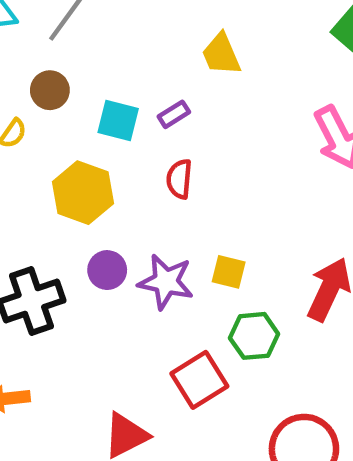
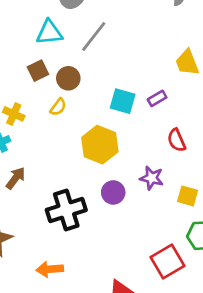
brown circle: (50, 90) -> (68, 78), moved
red semicircle: (179, 179) -> (177, 140), moved, turned -30
purple star: (166, 282) -> (152, 178), moved, size x0.7

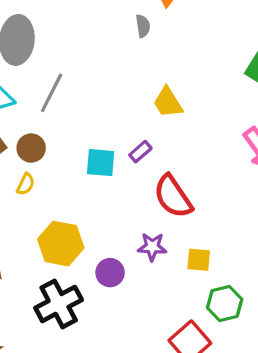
red semicircle: (177, 140) -> (173, 196), size x1.6
yellow hexagon: (100, 145) -> (61, 244), moved

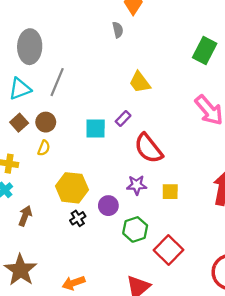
green hexagon: (225, 303) -> (135, 229), moved
black cross: (59, 304) -> (78, 218), moved, size x0.5

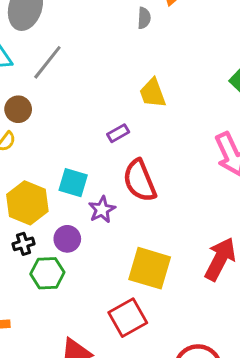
cyan square: (96, 128) -> (73, 183), moved
purple star: (137, 185) -> (102, 210), moved, turned 30
yellow square: (170, 192) -> (150, 268), moved, size x1.8
green hexagon: (135, 229) -> (47, 273), moved

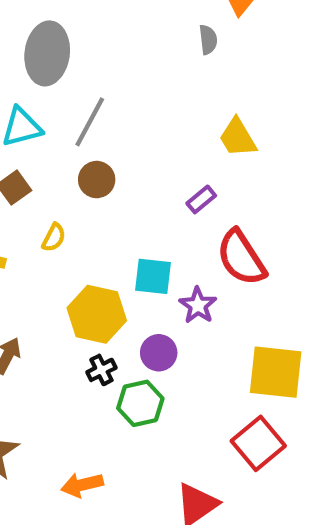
brown circle: (18, 109) -> (97, 180), moved

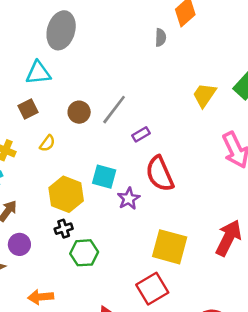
gray line: (90, 122) -> (114, 110), moved
yellow trapezoid: (238, 138) -> (204, 95), moved, turned 56
purple circle: (159, 353) -> (19, 244), moved

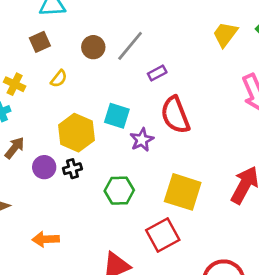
purple circle: (19, 244) -> (44, 167), moved
green hexagon: (84, 253) -> (119, 191), moved

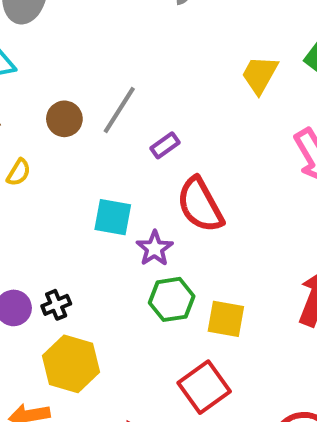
yellow hexagon: (76, 133) -> (71, 364), moved
green hexagon: (119, 191) -> (172, 299), moved
yellow square: (183, 192) -> (226, 319), size x0.7

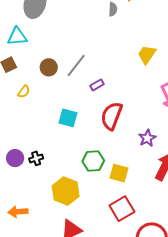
red semicircle: (200, 205) -> (112, 116), turned 44
purple star: (155, 248) -> (147, 138), moved
yellow hexagon: (71, 364) -> (66, 191), moved
red square: (204, 387) -> (122, 209), moved

